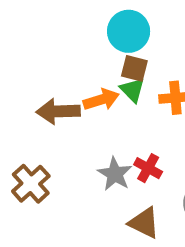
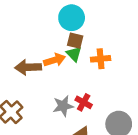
gray star: (115, 174) -> (63, 106), turned 30

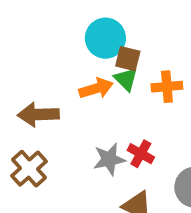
cyan circle: (72, 18) -> (105, 38), moved
brown arrow: (28, 67) -> (38, 115), moved

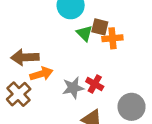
brown square: (128, 59) -> (100, 27), moved
orange arrow: (96, 88) -> (41, 74), moved

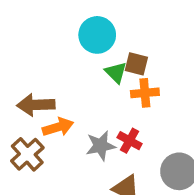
orange cross: (112, 38) -> (145, 93), moved

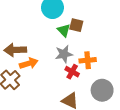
orange cross: (145, 93) -> (88, 60), moved
gray star: (101, 146) -> (64, 54), moved

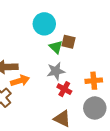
orange cross: (88, 60) -> (94, 81), moved

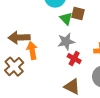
orange arrow: (20, 81) -> (32, 51), turned -84

